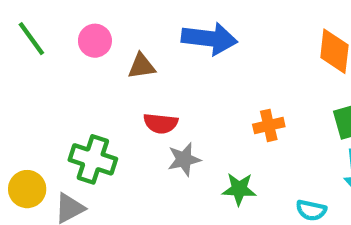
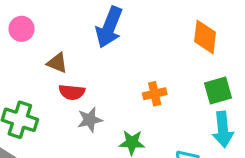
blue arrow: (209, 39) -> (109, 27), turned 105
brown triangle: (142, 66) -> (57, 63), moved, turned 30

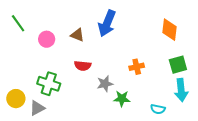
pink circle: (22, 29) -> (47, 39), moved
brown triangle: (57, 63) -> (77, 35), moved
gray star: (90, 120) -> (105, 84), moved

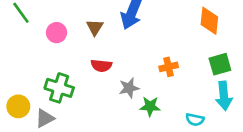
brown triangle: (77, 35) -> (95, 27), turned 40

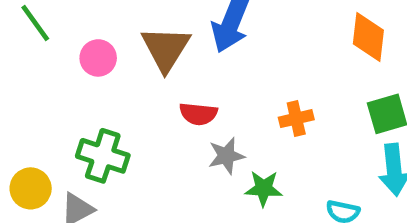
brown triangle: (95, 27) -> (166, 49), size x1.6
red semicircle: (101, 66) -> (198, 114), moved

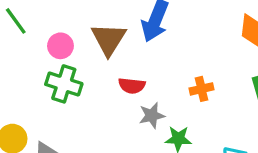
green cross: (103, 156) -> (64, 84), moved

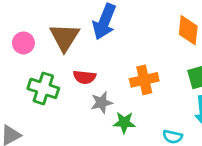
green cross: (64, 84) -> (43, 88), moved
orange cross: (201, 89) -> (144, 80), size x1.4

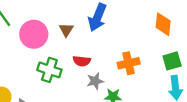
brown triangle: (65, 37) -> (66, 30), size x0.6
pink circle: (23, 43) -> (34, 34), size x1.6

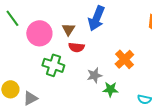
red semicircle: (82, 61) -> (76, 47), moved
orange cross: (129, 63) -> (124, 59), turned -30

